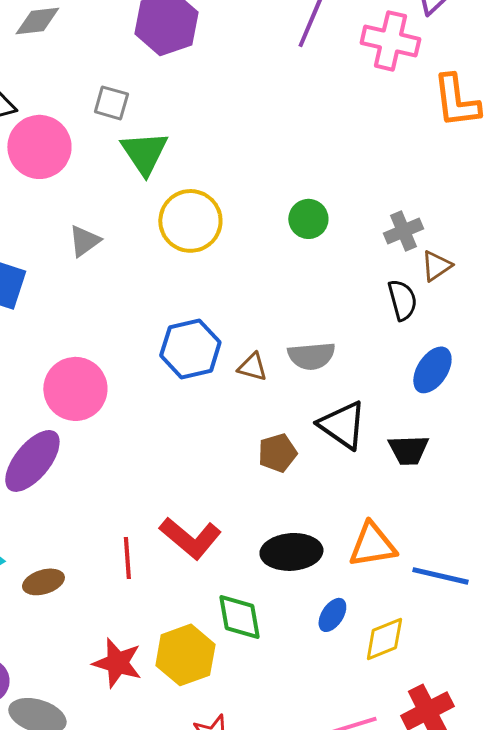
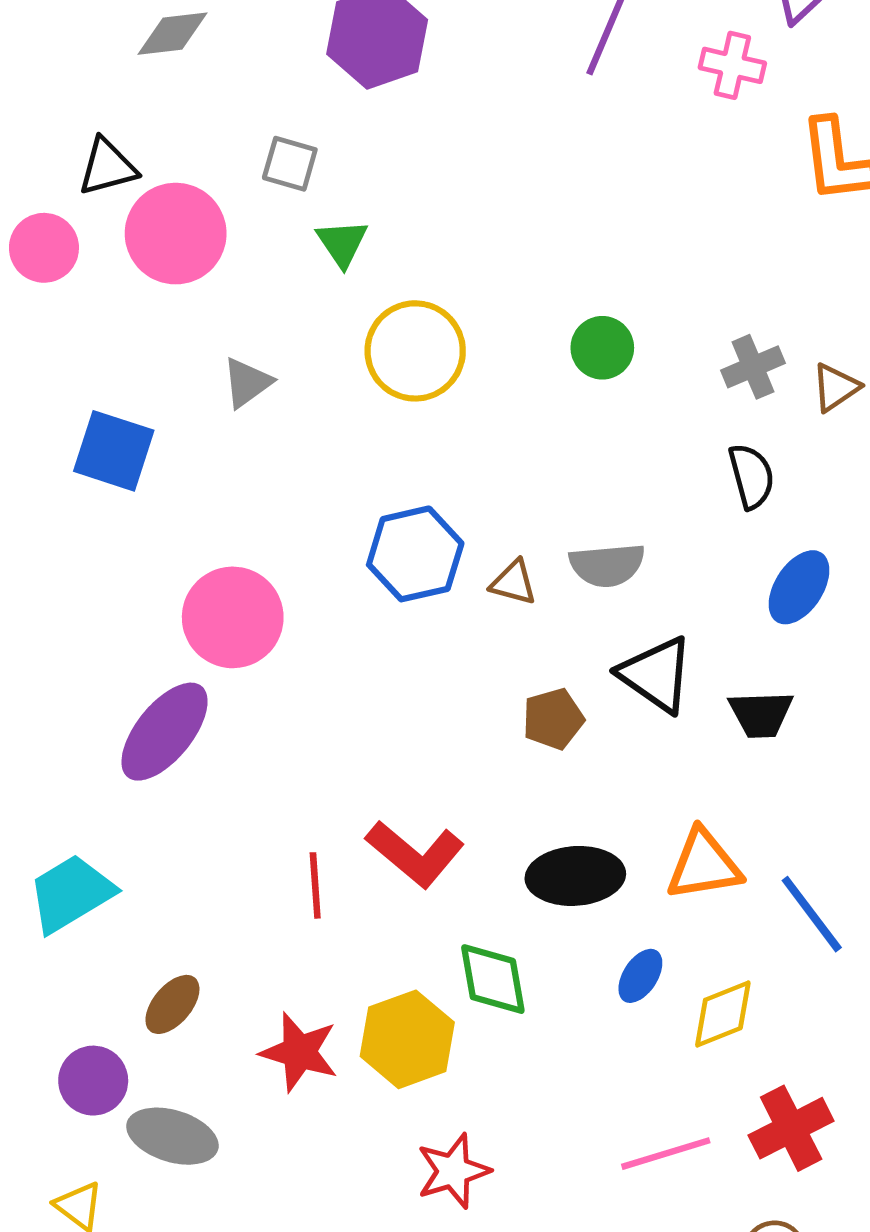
pink cross: (390, 41) -> (732, 65), size x0.7
green triangle: (144, 153) -> (342, 243), size x0.7
brown triangle: (436, 266) -> (835, 387), moved
blue line: (440, 576) -> (812, 914), turned 40
brown ellipse: (43, 582) -> (172, 1004), moved, turned -33

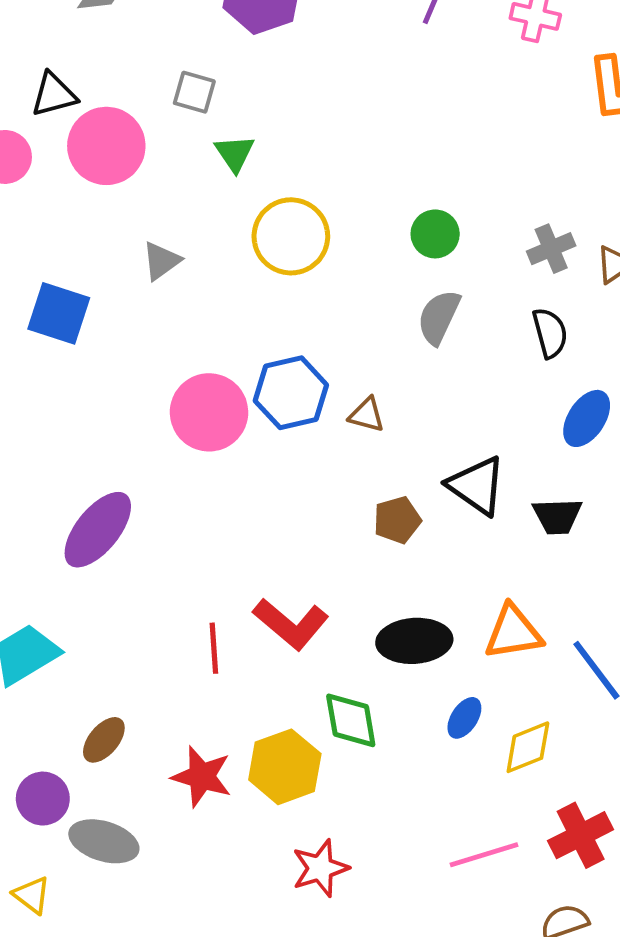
gray semicircle: (607, 565) -> (439, 317), moved, turned 120
pink circle: (233, 617) -> (209, 412), moved

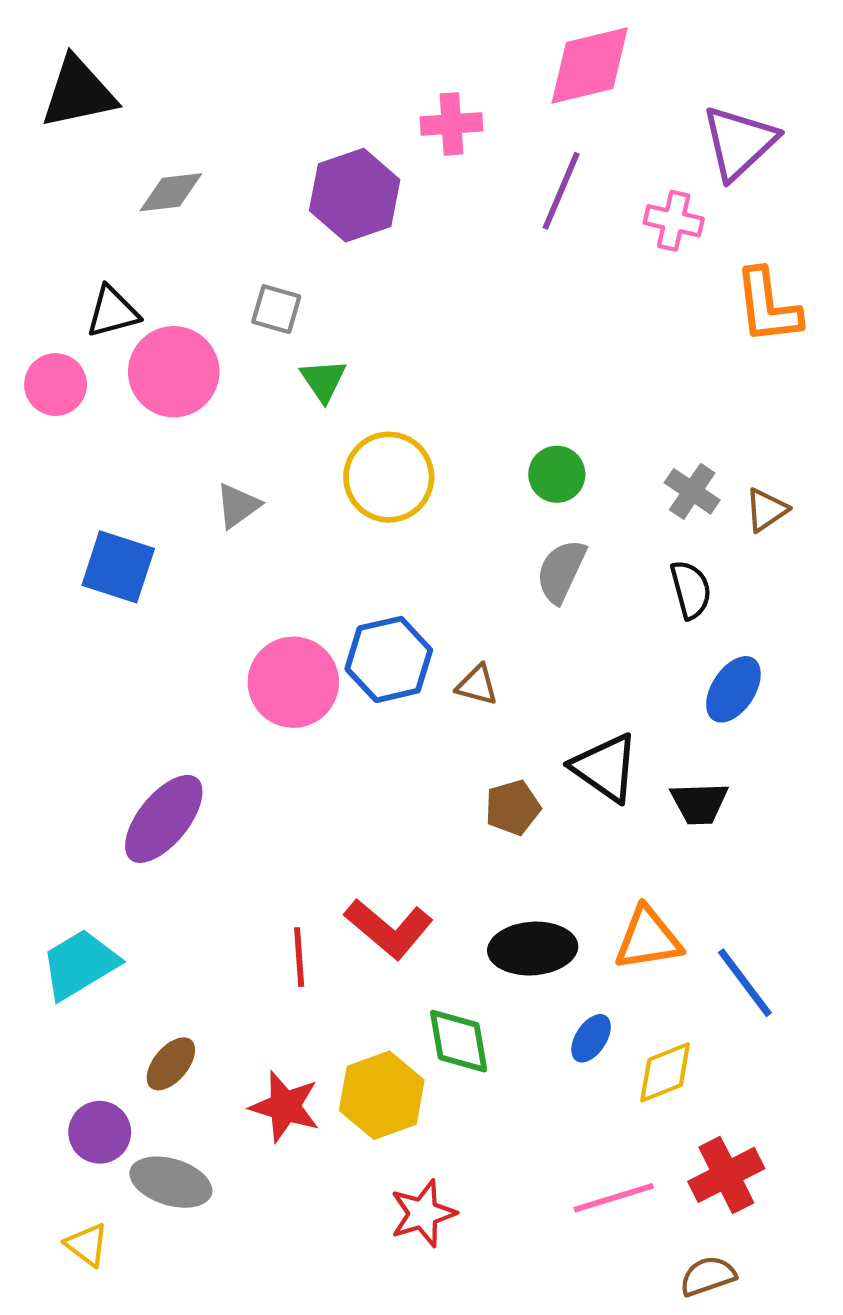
gray cross: (551, 249) -> (692, 491), turned -33

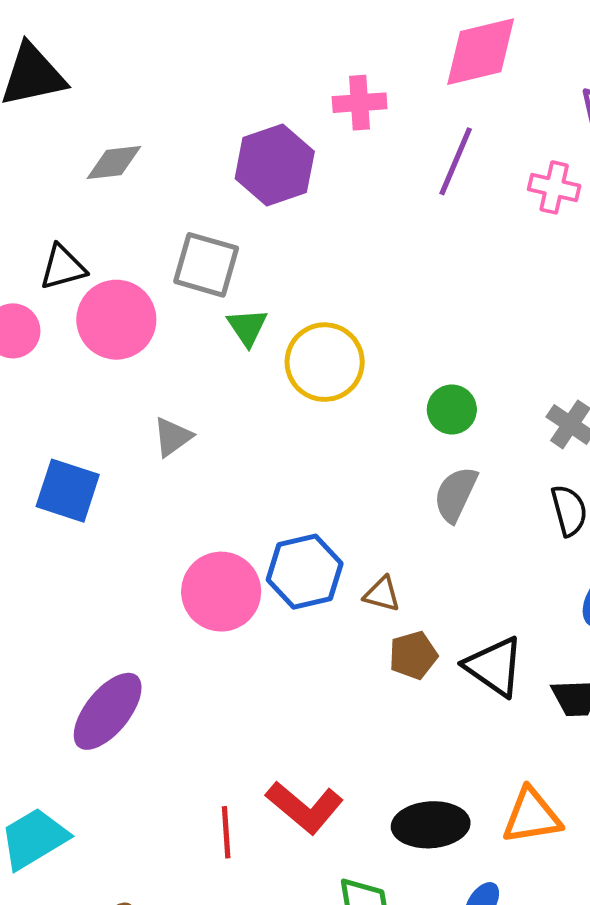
gray square: (276, 309) -> (206, 265), size x1.5
yellow circle: (389, 477) -> (325, 362), moved
brown pentagon: (513, 808) -> (413, 655), moved

